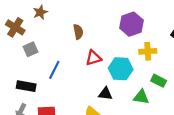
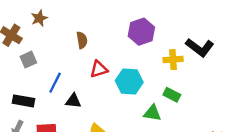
yellow cross: (148, 51) -> (173, 60), moved
black triangle: (105, 94) -> (73, 101), moved

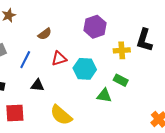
brown semicircle: (82, 40) -> (45, 34), turned 64
black L-shape: (200, 47) -> (144, 40), turned 70
blue line: (55, 83) -> (25, 60), moved

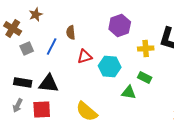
brown semicircle: (45, 34) -> (71, 32), turned 120
blue line: (25, 60) -> (52, 46), moved
black triangle: (37, 85) -> (49, 84), moved, size x1.5

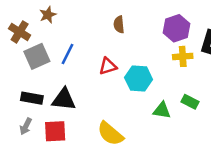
purple hexagon: (120, 26) -> (177, 28), moved
brown semicircle: (71, 32) -> (119, 25), moved
gray square: (27, 48) -> (37, 56), size x1.5
green rectangle: (145, 78) -> (190, 102), moved

